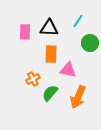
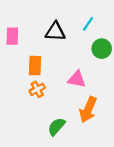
pink rectangle: (25, 32) -> (12, 36), moved
orange rectangle: (51, 54) -> (35, 66), moved
green semicircle: (50, 93) -> (56, 127), moved

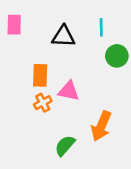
cyan line: (88, 24) -> (101, 27), turned -35
pink rectangle: (12, 36) -> (14, 25), moved
pink triangle: (77, 79) -> (69, 91), moved

